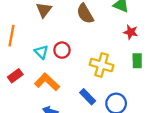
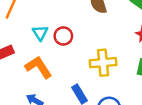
yellow cross: (102, 65) -> (103, 63), turned -35

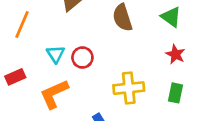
orange L-shape: (39, 67) -> (54, 94), turned -80

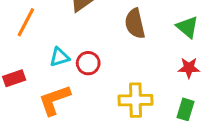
cyan triangle: (56, 54) -> (59, 57), turned 42
red star: (175, 54) -> (189, 68), turned -30

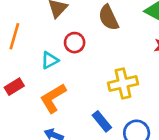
red circle: (88, 63) -> (75, 43), moved

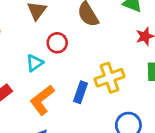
blue rectangle: (102, 121) -> (80, 92), moved, turned 65

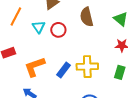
cyan triangle: (35, 63) -> (39, 27), moved, turned -48

